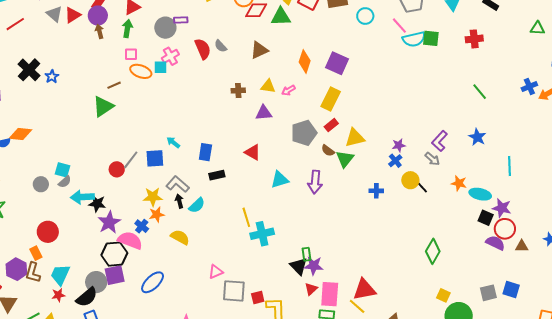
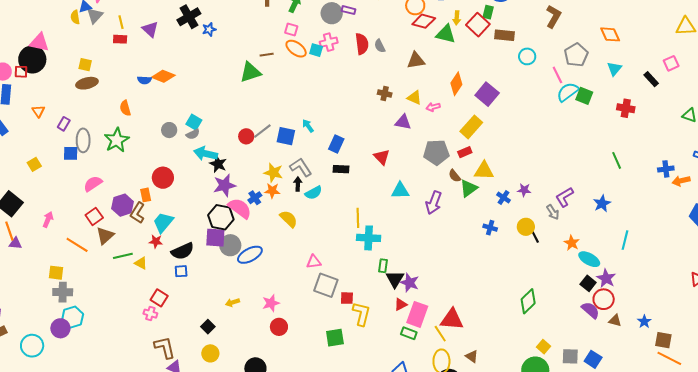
cyan semicircle: (414, 39) -> (568, 92), turned 140
blue cross: (395, 161) -> (504, 198), moved, turned -32
green rectangle: (306, 254) -> (383, 266), moved
gray circle: (96, 282) -> (230, 245), moved
yellow square: (443, 295) -> (544, 347), moved

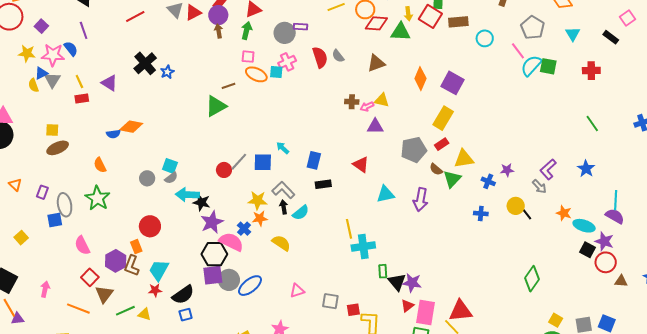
pink arrow: (433, 107) -> (367, 106), moved
pink semicircle: (93, 184) -> (82, 245), turned -72
pink triangle: (314, 262) -> (297, 291), moved
gray square: (326, 285) -> (330, 301), size x0.7
purple semicircle: (590, 310) -> (615, 216), moved

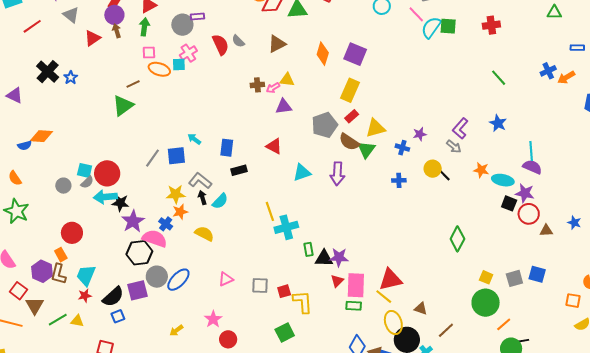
red triangle: (193, 12) -> (92, 38), moved
brown semicircle: (436, 169) -> (349, 142), size x1.5
red circle: (224, 170) -> (107, 173), moved, size x1.6
purple square: (213, 275) -> (138, 290), moved
black triangle: (397, 282) -> (324, 258), turned -42

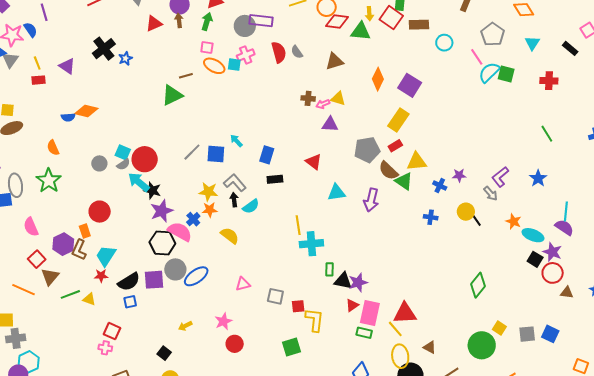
purple rectangle: (197, 17) -> (261, 21), size x1.6
green triangle: (366, 150) -> (404, 181), turned -42
cyan arrow: (105, 197) -> (139, 182), turned 35
purple star: (339, 257) -> (358, 282), turned -30
green circle: (486, 303) -> (482, 345), moved

